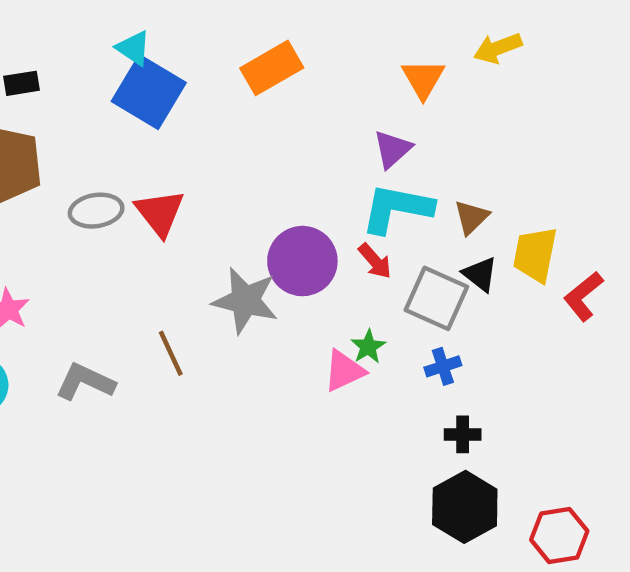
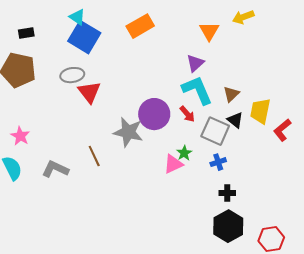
cyan L-shape: (397, 208) -> (197, 90), turned 56
gray ellipse: (96, 211) -> (72, 75), moved

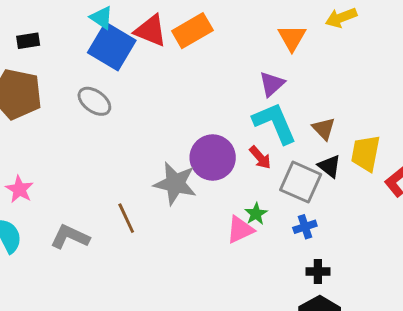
gray ellipse: (72, 75) -> (94, 101), turned 45
red triangle: (89, 92) -> (151, 31), moved, turned -30
brown triangle: (231, 94) -> (324, 129), turned -30

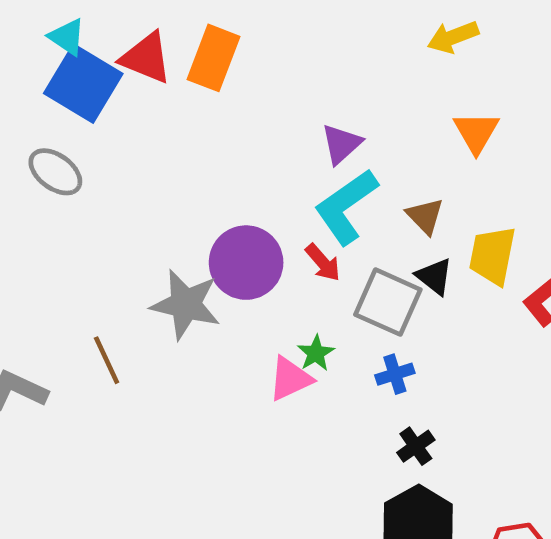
orange rectangle: (192, 31) -> (214, 58), turned -39
orange triangle: (292, 38) -> (476, 132), moved
cyan L-shape: (275, 123) -> (346, 207), turned -102
black cross: (318, 271) -> (416, 446), turned -35

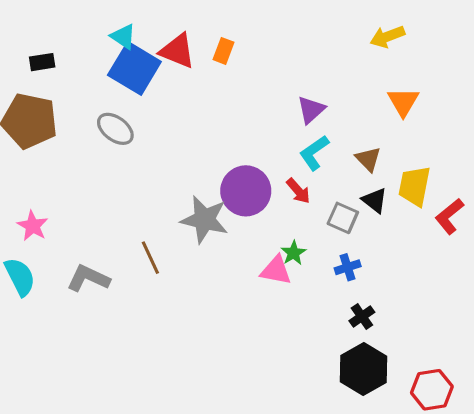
orange rectangle: (214, 58) -> (224, 51), size x0.6
cyan L-shape: (346, 207) -> (314, 153), size x0.7
gray square: (388, 302) -> (343, 218), size x0.7
pink triangle: (290, 379) -> (276, 270), turned 36

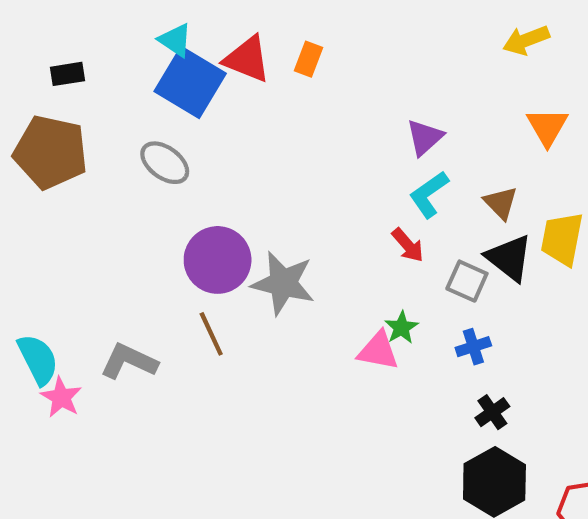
purple circle: (246, 191) -> (218, 260), moved
black triangle: (375, 200) -> (509, 258), size x1.4
pink star: (33, 226) -> (61, 397), moved

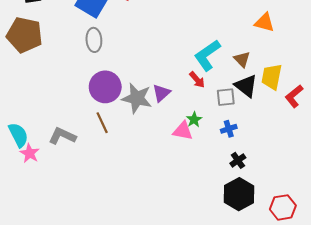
orange triangle: (547, 127) -> (264, 23), turned -45
purple triangle: (425, 137) -> (161, 93), moved
gray ellipse: (165, 163) -> (94, 40), moved, turned 50
cyan L-shape: (429, 194) -> (207, 55), size x1.4
gray square: (467, 281) -> (226, 97), turned -30

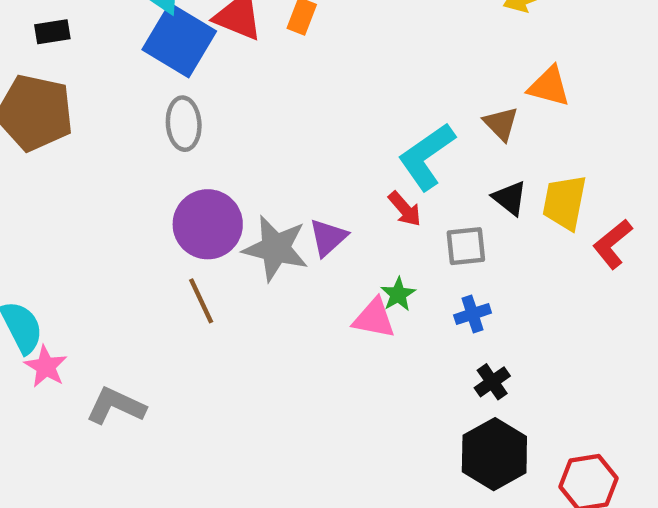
brown triangle: (242, 59) -> (501, 124), moved
black triangle: (246, 86) -> (510, 198), moved, size x0.7
gray L-shape: (62, 136) -> (116, 406), moved

